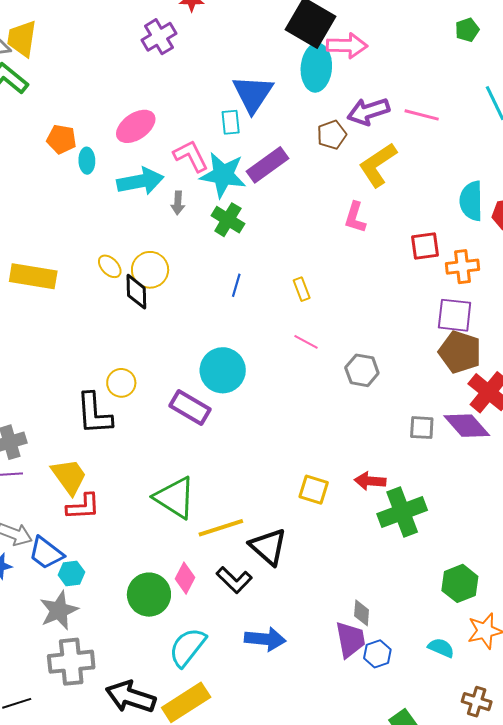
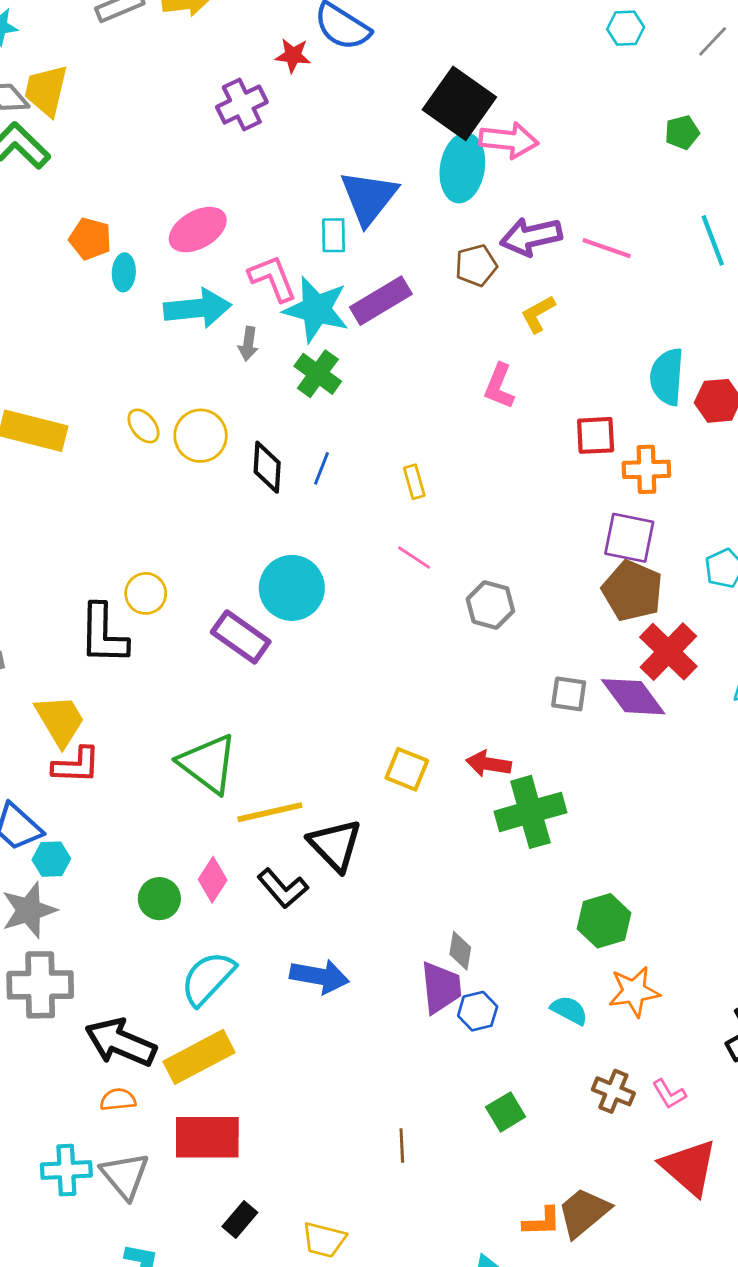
yellow L-shape: (378, 165) -> (538, 314), size x0.6
black diamond: (136, 292) -> (267, 467), moved
green circle: (149, 595) -> (159, 899), size x0.7

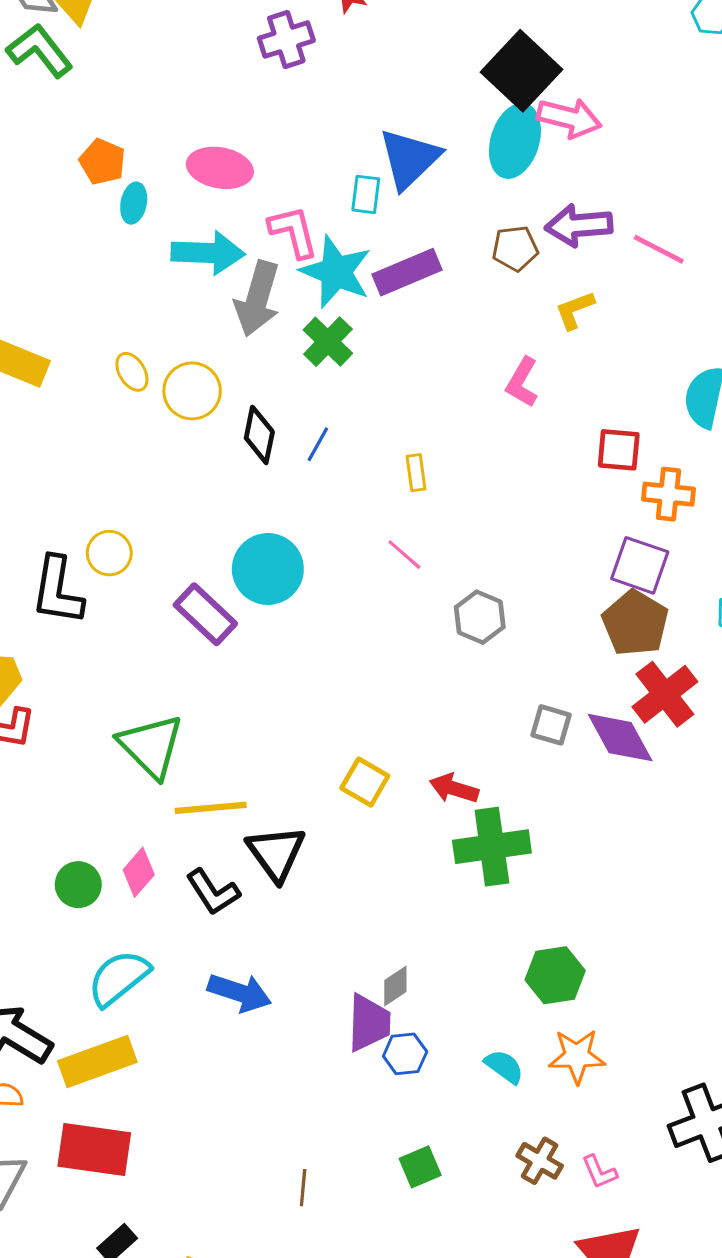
pink ellipse: (198, 230) -> (220, 168), turned 32
gray arrow: (248, 344) -> (257, 299), size x2.0
gray diamond: (460, 951) -> (395, 986), turned 39

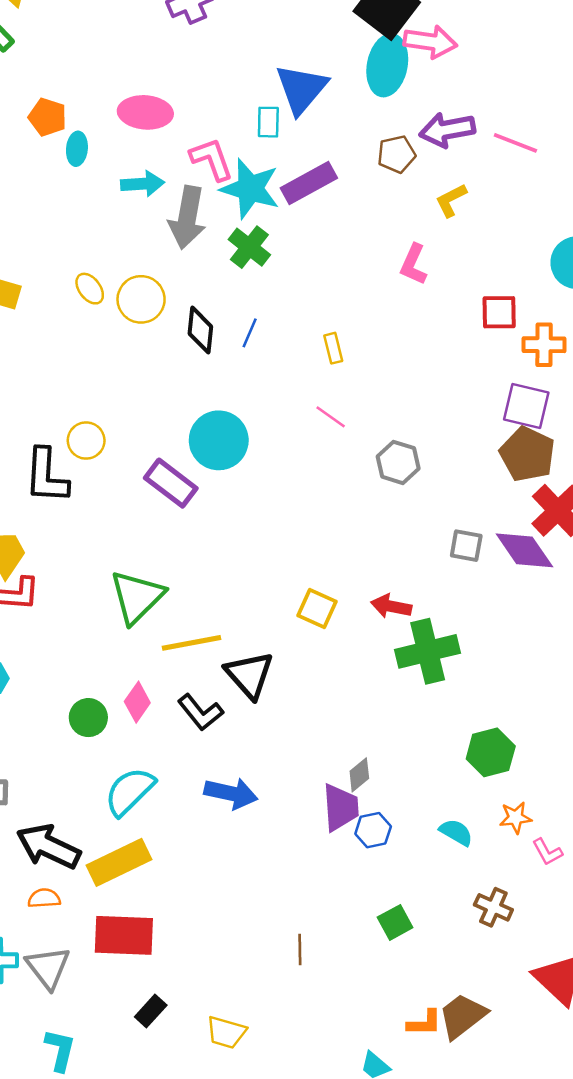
cyan arrow: (208, 253) -> (143, 184), size x0.7
green triangle: (151, 746) -> (137, 597), turned 36
orange star: (577, 1056) -> (515, 818), size x0.7
pink L-shape: (599, 1172) -> (547, 852), moved

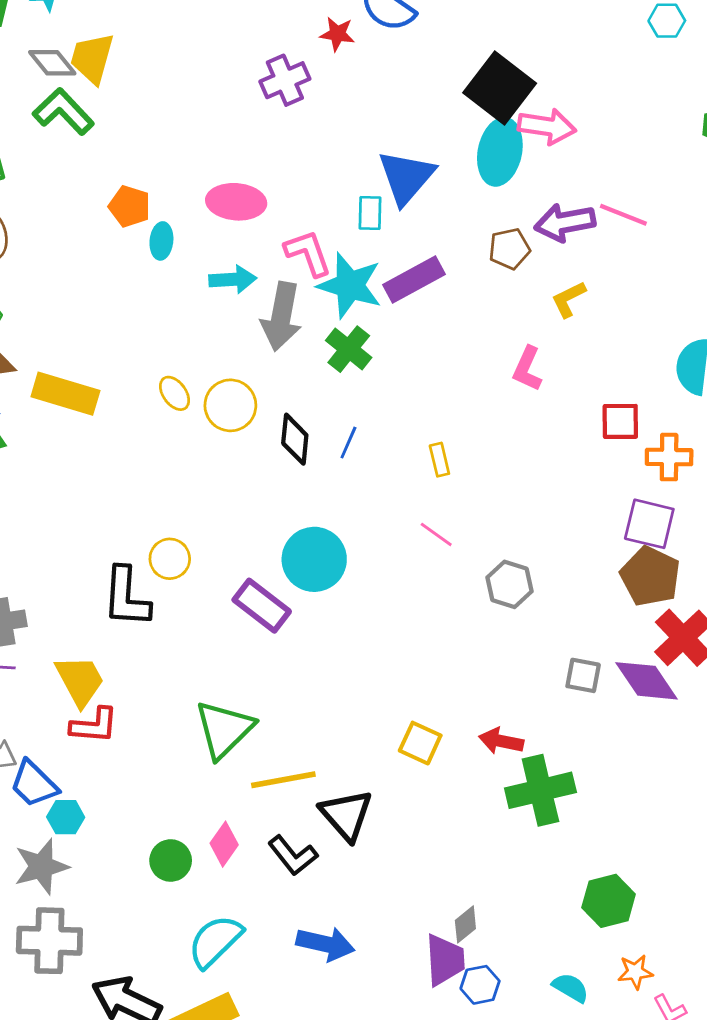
pink line: (515, 143) -> (623, 215), moved

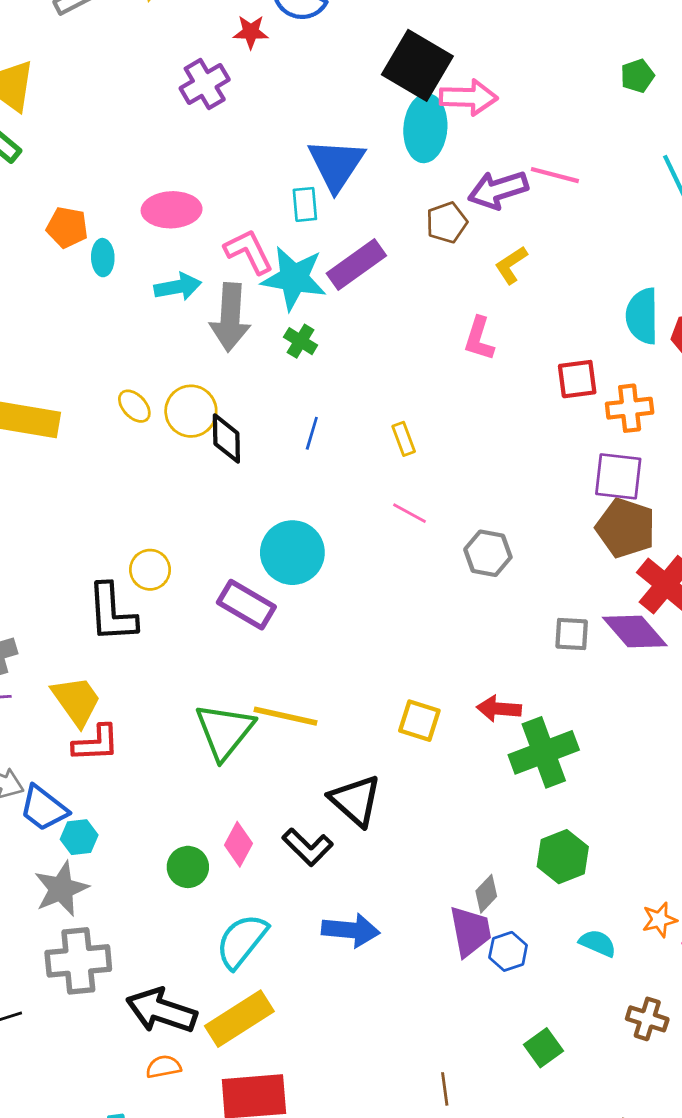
green cross: (349, 349) -> (301, 341), size x0.7
black diamond: (295, 439) -> (226, 438), moved
yellow line: (283, 780) -> (286, 716), moved, turned 30
green hexagon: (609, 901) -> (563, 857), moved

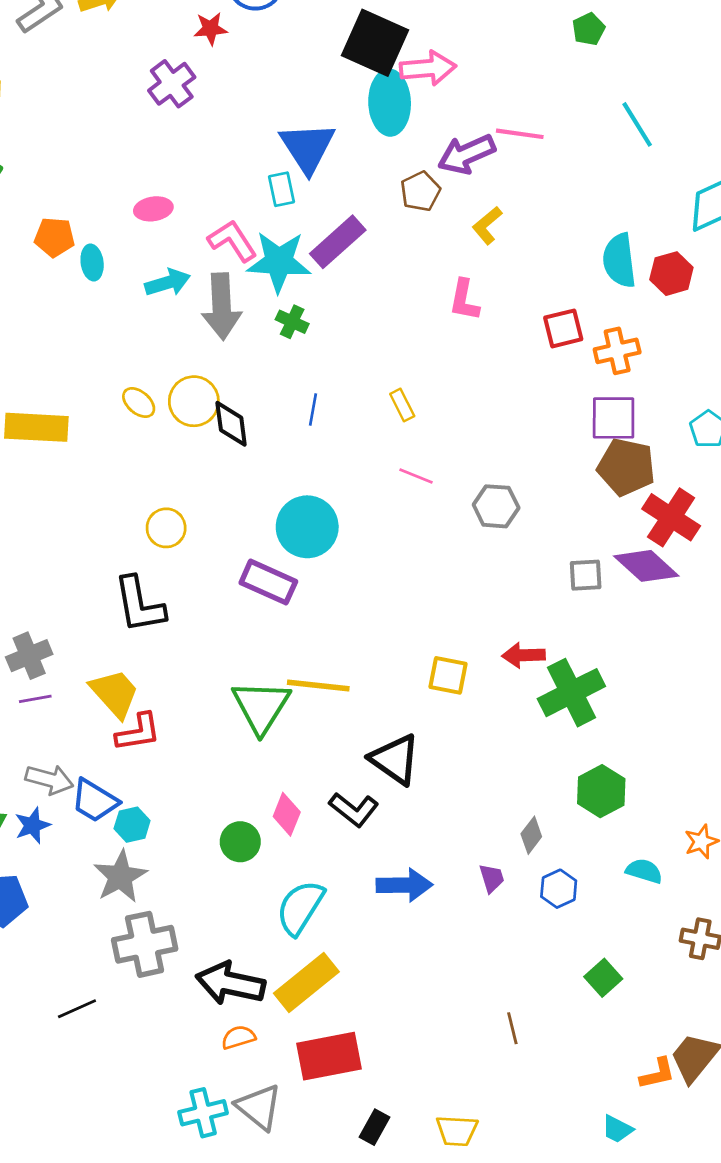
pink ellipse: (172, 210) -> (153, 209), size x0.7
yellow circle: (150, 570) -> (166, 528), moved
purple trapezoid: (470, 931) -> (492, 878), moved, size x0.6

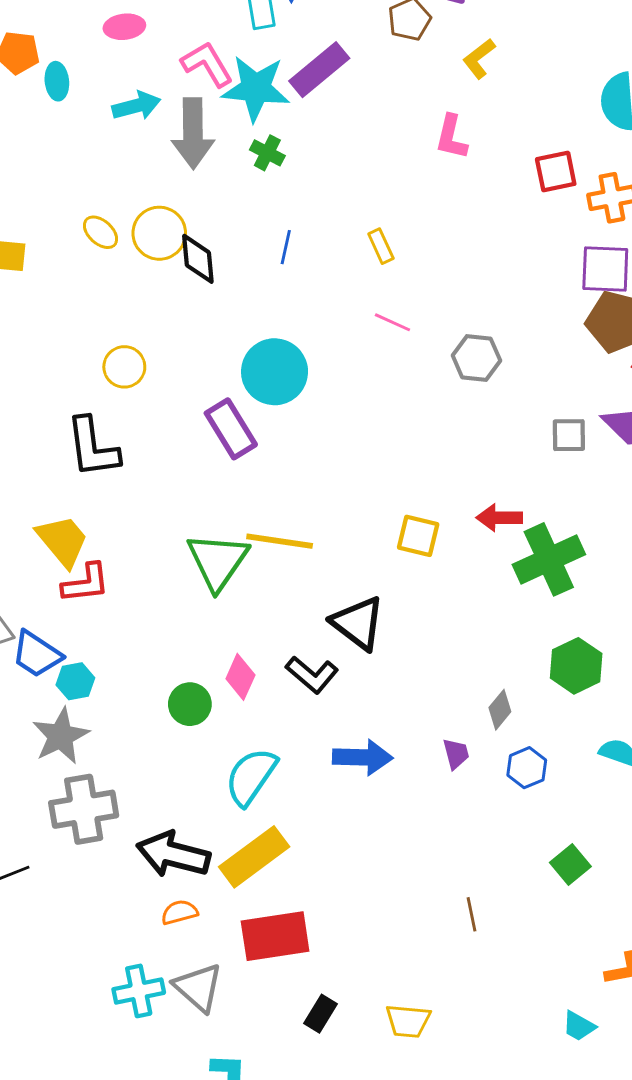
purple rectangle: (268, 582) -> (231, 429), turned 32

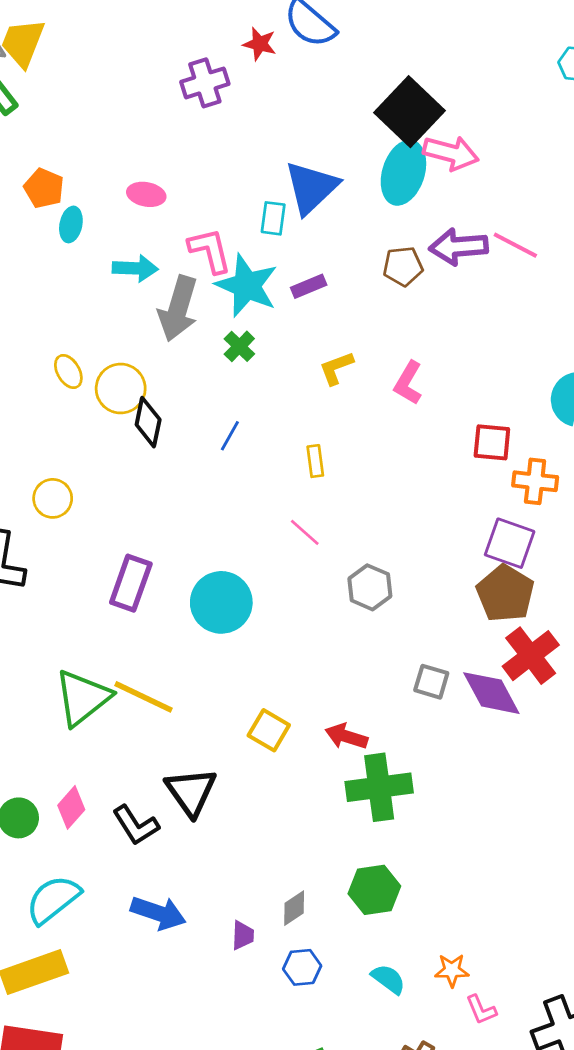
yellow L-shape: (479, 59) -> (336, 368), moved
purple rectangle: (319, 70) -> (309, 286), size x0.6
cyan circle: (275, 372) -> (221, 602), moved
purple rectangle: (231, 429) -> (131, 583), turned 34

